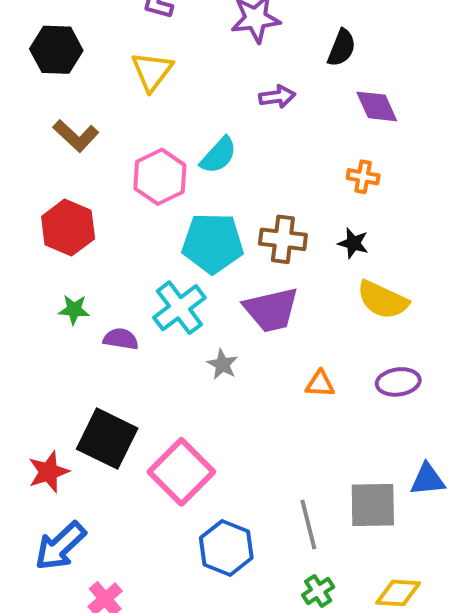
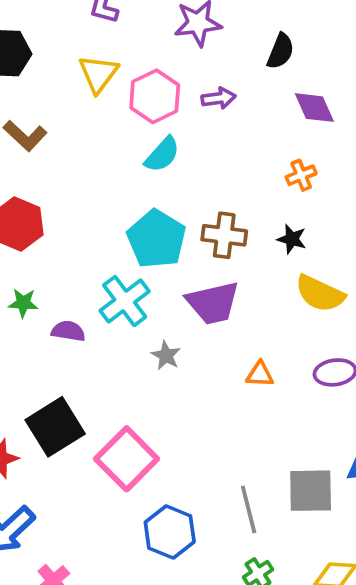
pink hexagon: (160, 177) -> (155, 96), moved
orange cross: (363, 177) -> (301, 175), turned -32
cyan pentagon: (213, 243) -> (157, 239), turned 30
black square: (107, 439) -> (55, 427), turned 32

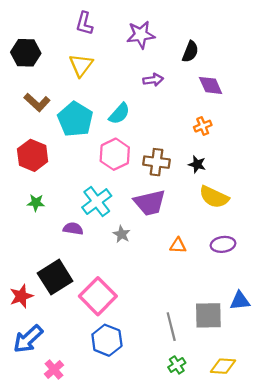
pink hexagon: (155, 96) -> (115, 154), moved
cyan pentagon: (157, 239) -> (75, 119), moved
purple semicircle: (68, 331) -> (73, 229), moved
blue hexagon: (170, 532) -> (107, 340), moved

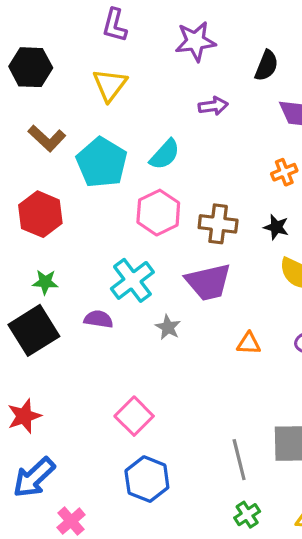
black square: (55, 277) -> (34, 330), moved
pink square: (98, 296) -> (134, 416), size x0.7

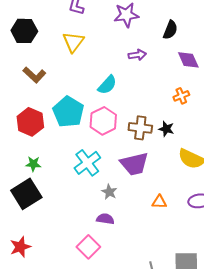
cyan pentagon: (102, 162) -> (68, 112), moved
black star: (276, 227) -> (166, 129), moved
purple semicircle: (99, 319) -> (105, 219), moved

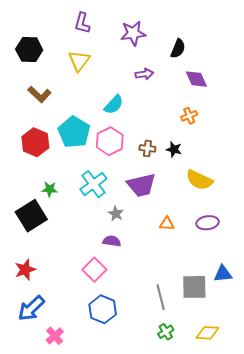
brown cross: (140, 128) -> (147, 148), size x0.7
green star: (33, 164) -> (50, 189), moved

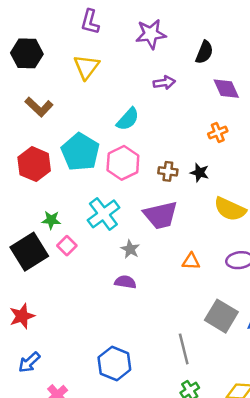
pink square: (94, 270) -> (67, 246), moved, size x0.7
gray square: (194, 287) -> (221, 316), moved, turned 32
blue arrow: (31, 308) -> (29, 362), size x0.7

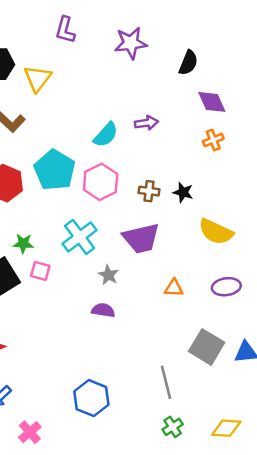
yellow triangle: (86, 67) -> (38, 78), moved
purple arrow: (164, 83) -> (146, 123), moved
orange cross: (218, 132) -> (213, 140), moved
pink square: (67, 246) -> (40, 271), turned -30

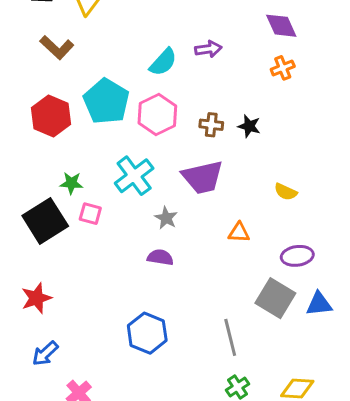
yellow semicircle: (216, 232) -> (286, 192), moved, size x0.6
purple ellipse: (226, 287) -> (297, 256), moved
blue hexagon: (91, 398) -> (147, 333), moved

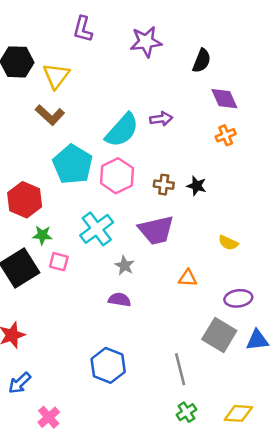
brown L-shape: (57, 48) -> (50, 115), moved
cyan semicircle: (163, 62) -> (122, 130), size x1.4
red hexagon: (51, 116) -> (25, 200), moved

